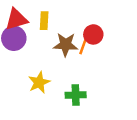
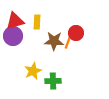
green cross: (76, 95) -> (53, 81), moved

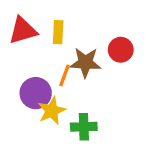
purple circle: (13, 36) -> (36, 93), moved
orange line: (68, 42) -> (65, 75), moved

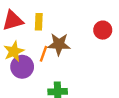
red circle: (121, 50) -> (103, 30), moved
yellow star: (52, 111) -> (14, 51), moved

